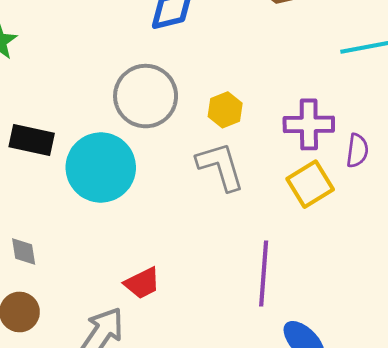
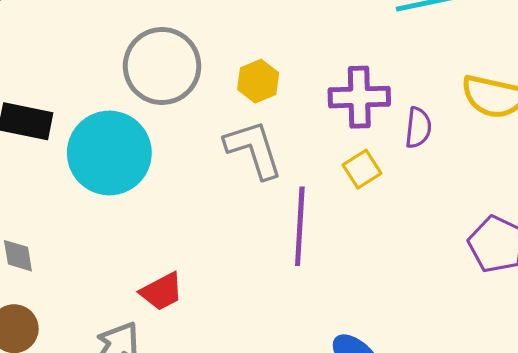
yellow square: (310, 184) -> (362, 169), size x0.7
purple line: (264, 274) -> (300, 226), moved

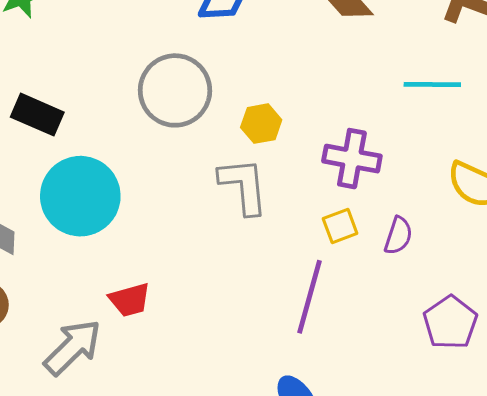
purple semicircle: (418, 128) -> (398, 236), moved
cyan circle: (109, 153) -> (80, 196), moved
purple line: (300, 226) -> (309, 297), moved

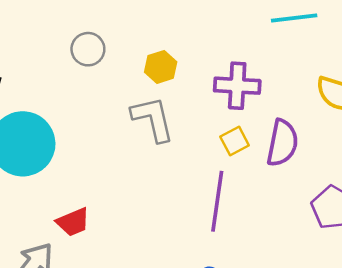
gray circle: (175, 90) -> (88, 49), size x0.6
purple semicircle: (398, 236) -> (282, 143), size x1.5

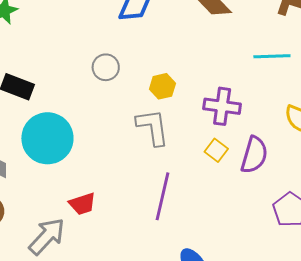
yellow square: (235, 141) -> (216, 150), turned -30
purple line: (217, 201) -> (162, 196), moved

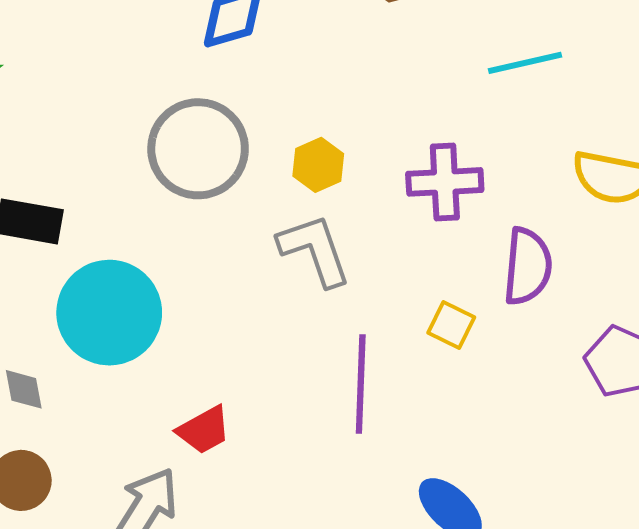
gray circle: (106, 67) -> (198, 149), size x1.8
yellow square: (216, 150) -> (451, 325), moved

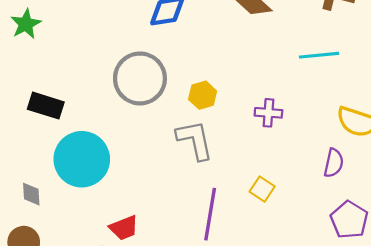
purple cross: (445, 182) -> (268, 113), size x0.7
purple semicircle: (528, 266) -> (334, 163), moved, size x0.7

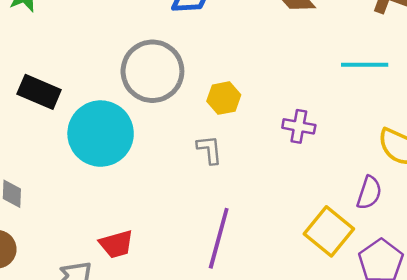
gray L-shape: (195, 140) -> (209, 150), size x0.6
cyan circle: (82, 159) -> (101, 134), moved
yellow square: (262, 189) -> (329, 231), moved, size x1.6

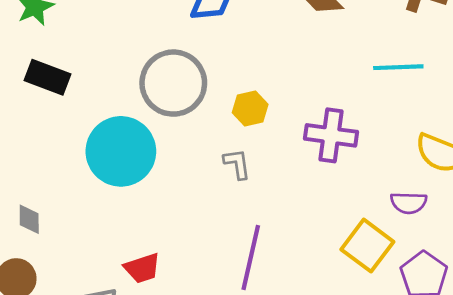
black rectangle: (39, 92) -> (47, 77), moved
purple cross: (299, 126) -> (331, 135), size x1.5
purple semicircle: (369, 193) -> (409, 203), turned 76

